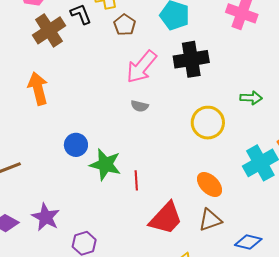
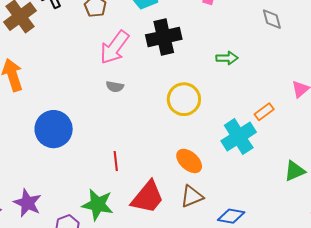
green arrow: (251, 98) -> (227, 58), moved
blue circle: (76, 145) -> (54, 129), size x1.6
green star: (105, 165) -> (98, 205), moved

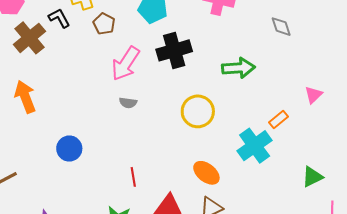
green arrow: (227, 58) -> (238, 68), size x1.5
blue circle: (54, 129) -> (69, 148), size x0.7

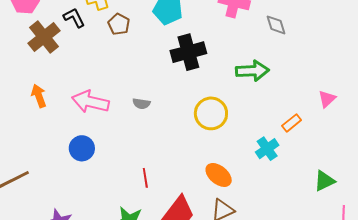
gray diamond: (281, 27) -> (276, 25), moved
pink arrow: (126, 64) -> (90, 102), moved, turned 69
orange arrow: (25, 97) -> (39, 96), size x0.7
cyan cross: (255, 146) -> (267, 149), size x0.7

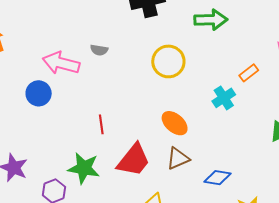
pink arrow: (90, 102) -> (61, 63), moved

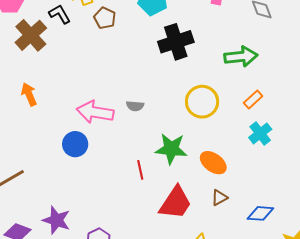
gray semicircle: (99, 50) -> (135, 106), moved
orange rectangle: (249, 73) -> (253, 100), moved
brown triangle: (178, 159) -> (219, 198), size x0.7
green star: (84, 168) -> (171, 149), moved

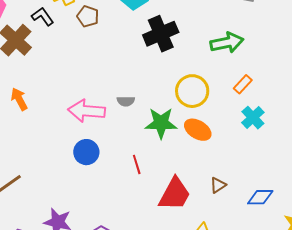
blue circle: (75, 144) -> (86, 152), moved
green star: (171, 149) -> (161, 123), moved
orange ellipse: (213, 163) -> (198, 130), moved

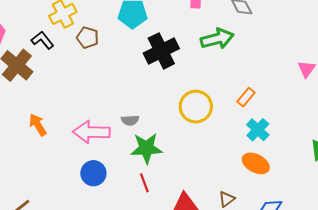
green arrow: (227, 43) -> (217, 39), moved
orange arrow: (19, 99) -> (38, 125), moved
green star: (161, 123) -> (146, 148), moved
orange ellipse: (198, 130) -> (256, 163), moved

